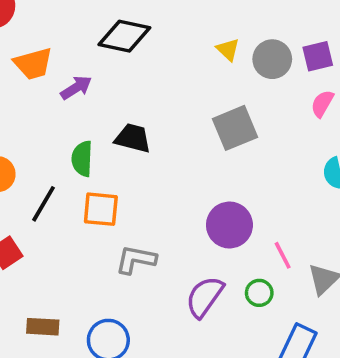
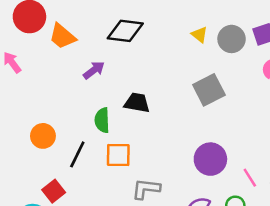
orange trapezoid: (33, 64) -> (62, 36), moved, turned 60

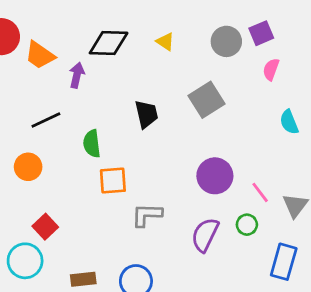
yellow triangle: (200, 35) -> (165, 42), moved
purple arrow: (94, 70) -> (77, 75), moved, turned -35
black trapezoid: (137, 103) -> (146, 114), moved, turned 72
black line: (77, 154) -> (46, 120), moved, turned 44

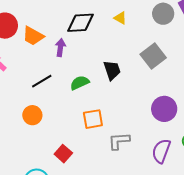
green semicircle: (92, 144) -> (80, 83), moved, turned 78
red square: (45, 227) -> (63, 154), moved

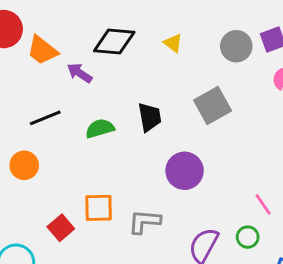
purple arrow: (60, 48) -> (80, 73), turned -72
purple circle: (164, 109) -> (185, 171), moved
orange square: (93, 119) -> (99, 208), moved

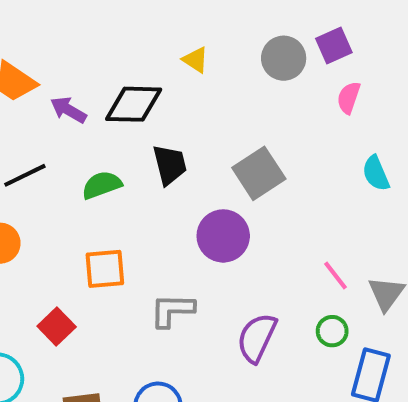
black diamond: (114, 41) -> (134, 104), moved
gray square: (213, 106) -> (259, 173), moved
orange square: (99, 208) -> (105, 269), moved
green circle: (248, 237) -> (332, 331), moved

